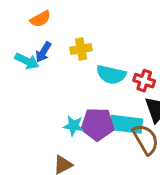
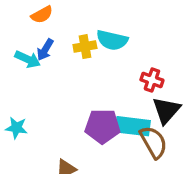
cyan semicircle: (111, 75) -> (112, 40), moved
cyan star: (73, 126) -> (16, 128), moved

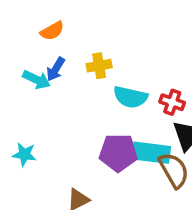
cyan semicircle: (112, 40) -> (130, 97), moved

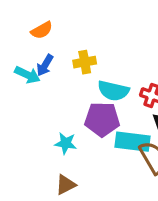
purple pentagon: (118, 153) -> (102, 119), moved
cyan star: (24, 154) -> (66, 143), moved

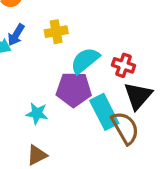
cyan semicircle: (113, 91) -> (85, 61), turned 128
cyan rectangle: (132, 142) -> (104, 112), turned 56

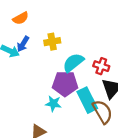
cyan star: (37, 113) -> (53, 104), moved

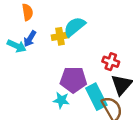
orange semicircle: (21, 18) -> (27, 12), turned -70
cyan semicircle: (73, 63) -> (75, 27), moved

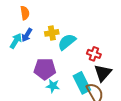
cyan semicircle: (75, 27) -> (67, 42), moved
cyan arrow: (17, 46) -> (16, 41), turned -84
purple pentagon: (73, 80) -> (45, 69), moved

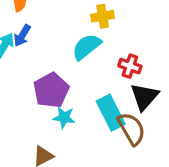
yellow cross: (52, 33) -> (103, 16), moved
purple pentagon: (45, 69) -> (51, 90), turned -30

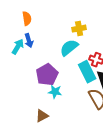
blue arrow: (22, 36) -> (29, 41), turned -48
cyan rectangle: (111, 113) -> (87, 72), moved

